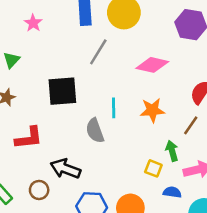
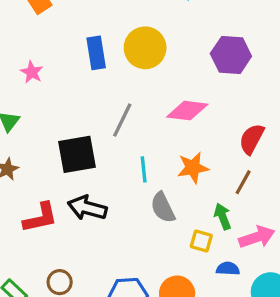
gray line: (98, 52) -> (122, 120), moved
gray semicircle: (95, 131) -> (163, 208), moved
black arrow: (65, 169) -> (87, 208), moved

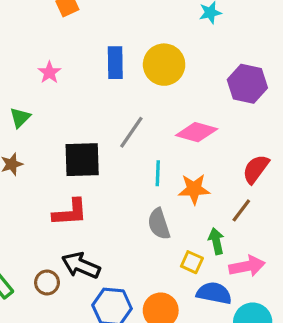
cyan line: (144, 169) -> (158, 173), moved
black arrow: (87, 208) -> (81, 265), moved
red L-shape: (40, 218) -> (70, 212), moved
blue semicircle: (228, 269) -> (214, 293), size x1.5

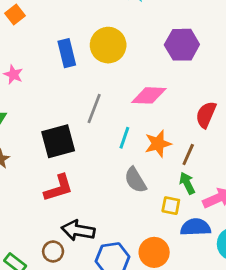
cyan line: (158, 173) -> (124, 138), turned 30
brown line: (241, 210) -> (188, 155), moved

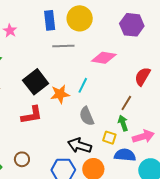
gray line: (94, 108) -> (63, 46), moved, turned 60
black square: (58, 141) -> (36, 82), turned -30
orange star: (158, 144) -> (60, 94), moved
black arrow: (78, 230) -> (80, 145), moved

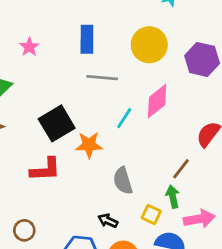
yellow circle: (80, 18) -> (149, 45), moved
pink diamond: (104, 58) -> (157, 101), turned -55
cyan line: (83, 85) -> (124, 118), moved
black arrow: (80, 145) -> (108, 221), size x0.6

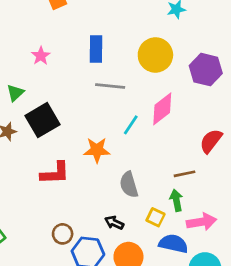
black square: (57, 123) -> (43, 120), moved
brown line: (181, 169) -> (184, 174), turned 40
brown circle: (24, 230) -> (63, 234), moved

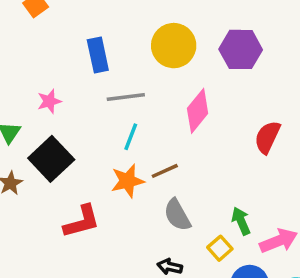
pink star: (41, 56) -> (49, 101), moved, turned 30
cyan line: (131, 125) -> (131, 137), moved
brown line: (184, 174) -> (165, 171), moved
yellow square: (156, 217) -> (220, 248), turned 36

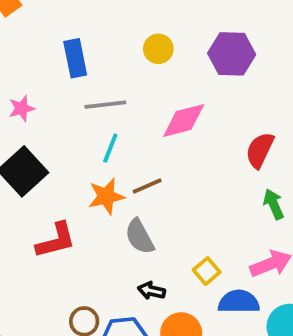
yellow circle: (174, 46) -> (158, 49), size x0.6
pink diamond: (198, 111) -> (184, 121), turned 36
gray semicircle: (177, 215) -> (140, 237), moved
green arrow: (241, 221) -> (274, 204), moved

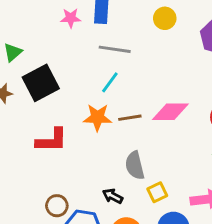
pink star: (22, 108) -> (71, 18), moved
pink diamond: (184, 121) -> (170, 112), moved
gray semicircle: (140, 237) -> (135, 165), moved

